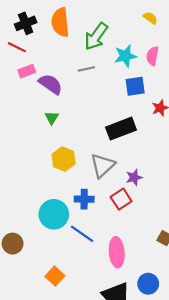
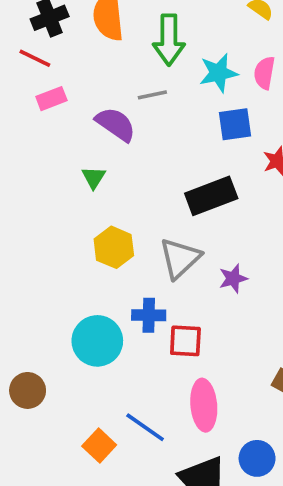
green arrow: (96, 36) -> (169, 40), turned -36
purple semicircle: (51, 84) -> (116, 124), moved
red square: (121, 199) -> (185, 341), moved, turned 36
blue line: (82, 234) -> (145, 427), moved

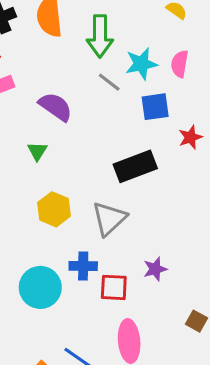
gray line: (152, 95) -> (109, 82), moved, turned 50
purple star: (233, 278) -> (155, 269), moved

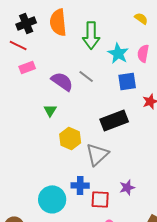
cyan star: (141, 64) -> (118, 53), turned -30
gray line: (109, 82) -> (86, 76), moved
yellow hexagon: (54, 209) -> (70, 138), moved

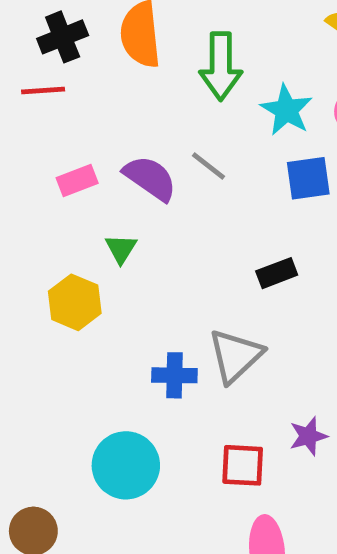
red line: (18, 45) -> (43, 91), turned -30
pink rectangle: (27, 67) -> (77, 181), moved
black rectangle: (114, 120) -> (277, 273), size x0.6
yellow hexagon: (70, 138) -> (75, 302), moved
blue cross: (80, 185) -> (174, 375), moved

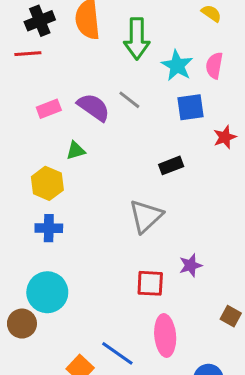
green triangle: (121, 249) -> (76, 151), turned 42
blue cross: (174, 375) -> (49, 228), moved
cyan circle: (126, 465) -> (47, 292), moved

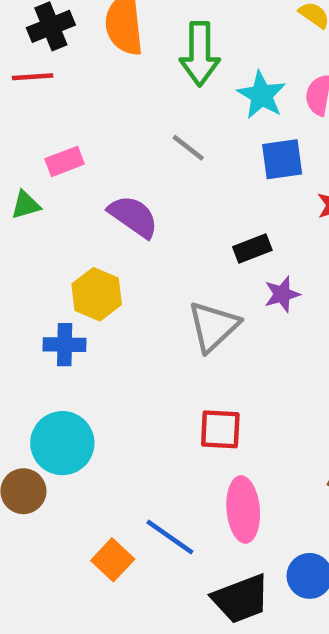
purple semicircle: (94, 107) -> (133, 216), moved
green triangle: (76, 151) -> (26, 205), moved
yellow hexagon: (47, 183) -> (97, 294), moved
purple star: (191, 265) -> (282, 294), moved

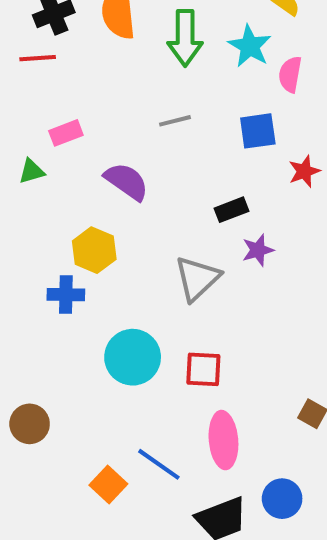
cyan star: (262, 95) -> (250, 46), moved
gray line: (188, 148) -> (175, 121), turned -52
cyan circle: (62, 443) -> (133, 357), moved

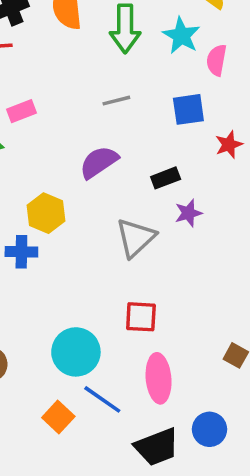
purple semicircle: (127, 181) -> (99, 162), moved, turned -69
cyan circle: (133, 357) -> (76, 352), moved

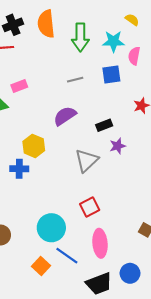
cyan star: (181, 36) -> (113, 41), turned -30
blue square: (188, 109) -> (111, 75), moved
red square: (141, 317) -> (90, 207), turned -30

